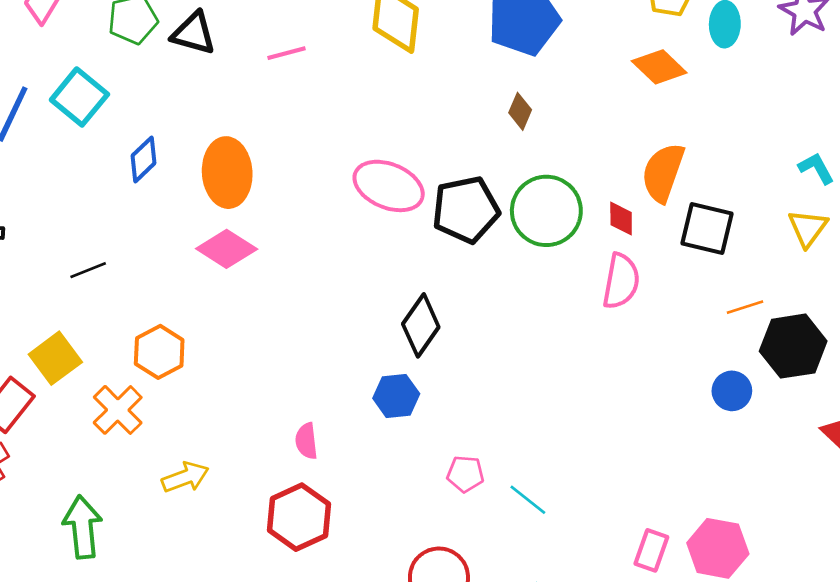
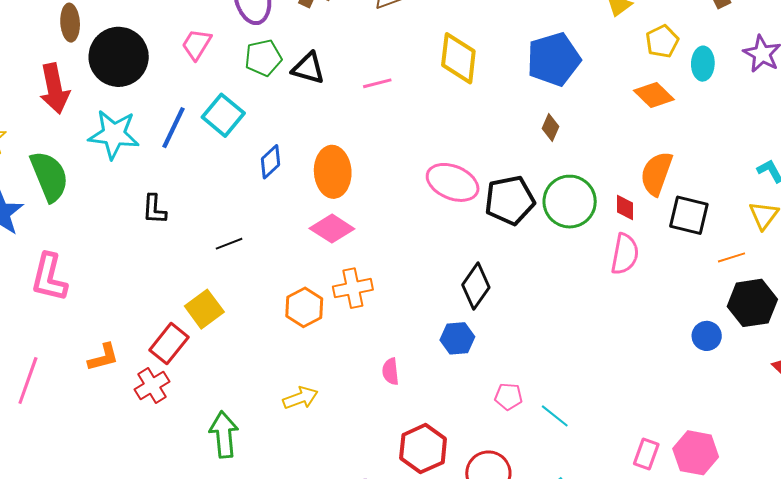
orange line: (745, 307) -> (731, 257), moved
orange hexagon: (159, 352) -> (304, 307), moved
orange cross: (118, 410) -> (353, 288), moved, turned 33
red hexagon: (299, 517) -> (423, 449), moved

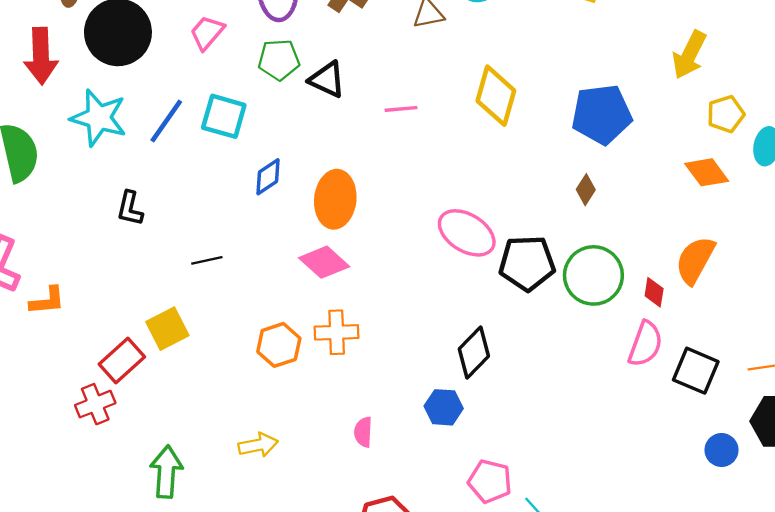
cyan square: (223, 115) -> (224, 116), turned -33
black square: (689, 215) -> (696, 371), moved
orange L-shape: (103, 357) -> (47, 301), moved
pink pentagon: (508, 397) -> (490, 481), size x1.4

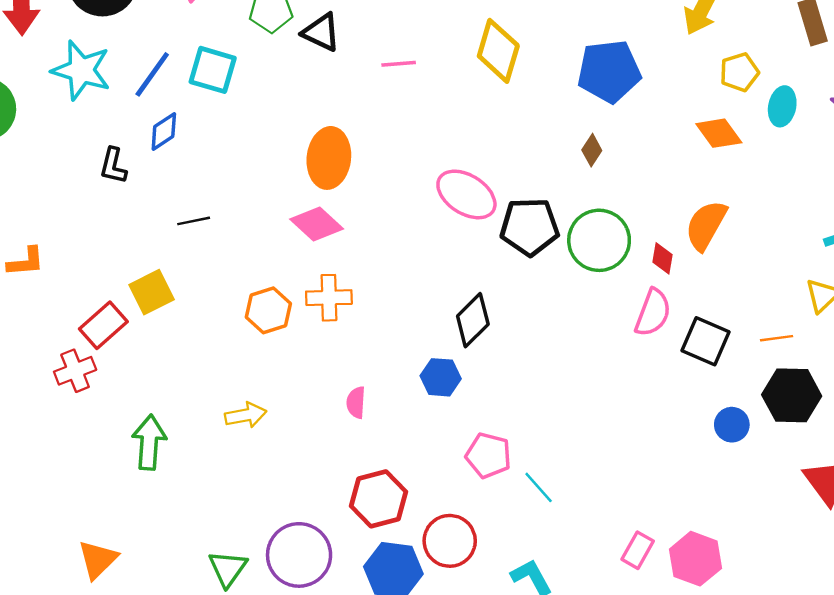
blue diamond: (268, 177) -> (164, 131), moved

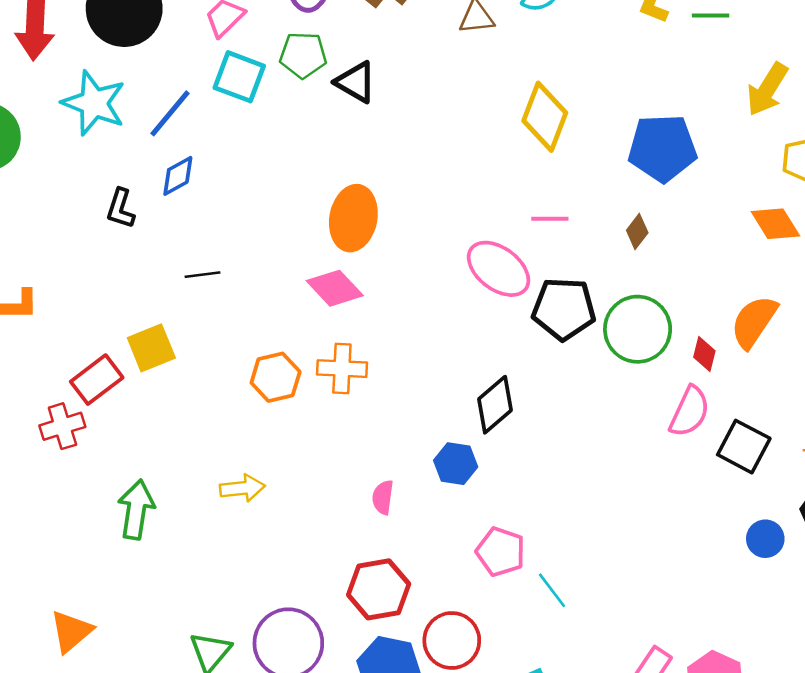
pink line: (399, 64) -> (550, 219), moved
cyan square: (213, 70) -> (239, 77), moved
pink semicircle: (356, 402) -> (383, 497), moved

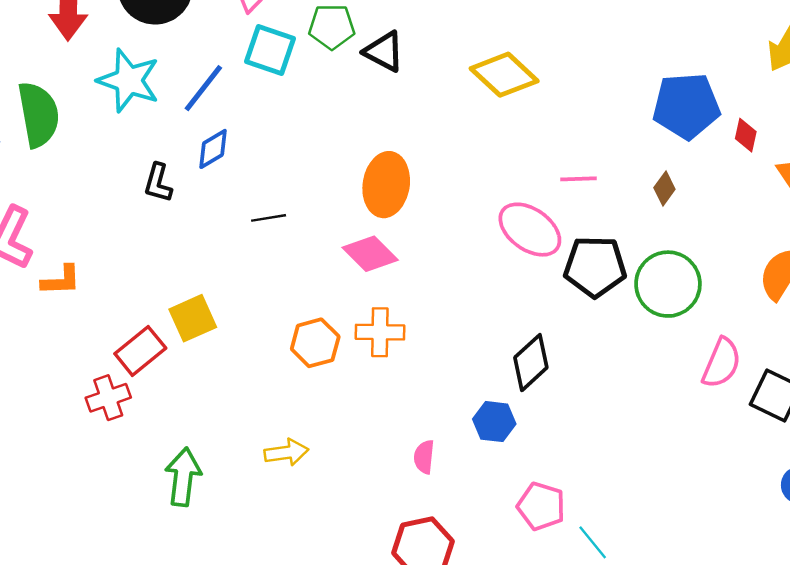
yellow diamond: (545, 117) -> (504, 75), moved, turned -66
black line: (202, 275) -> (269, 218), moved
red diamond: (704, 354) -> (746, 135), moved

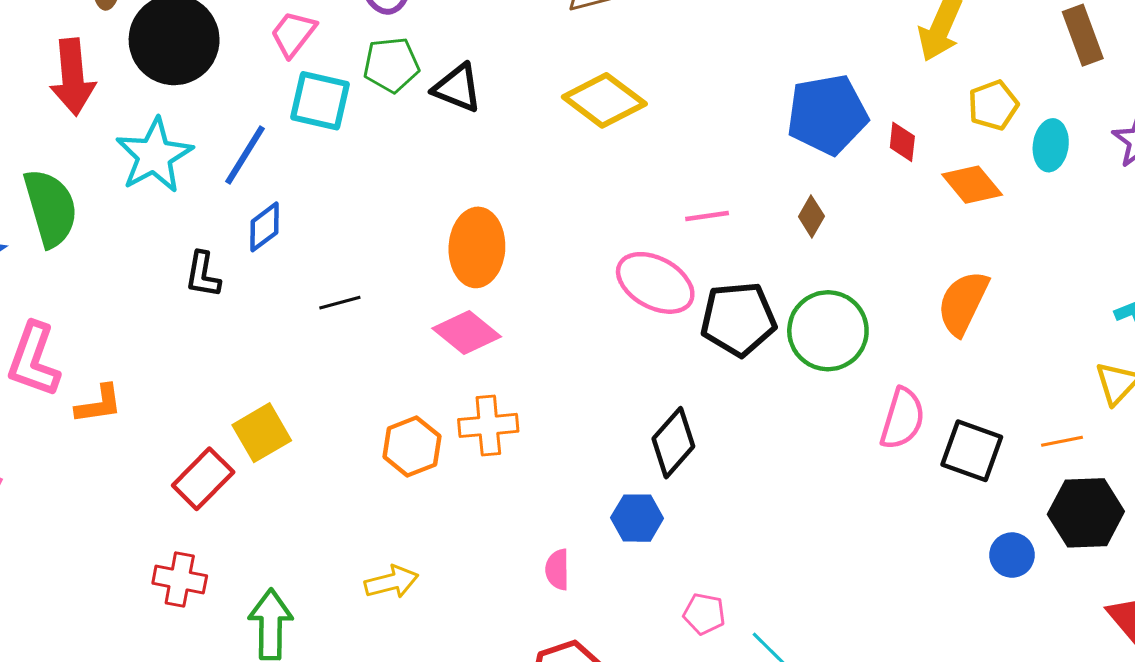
cyan star: (129, 80) -> (154, 156), turned 30
red cross: (108, 398) -> (180, 579), moved, turned 36
pink pentagon: (541, 506) -> (704, 614), size x0.7

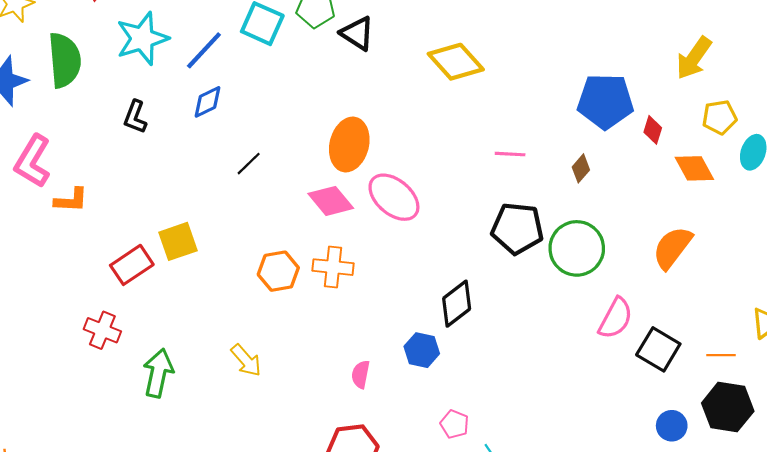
black L-shape: (203, 275) -> (135, 117), moved
pink ellipse: (655, 283) -> (394, 197), moved
black line: (340, 303) -> (249, 164), turned -40
yellow arrow: (391, 582) -> (246, 360), turned 52

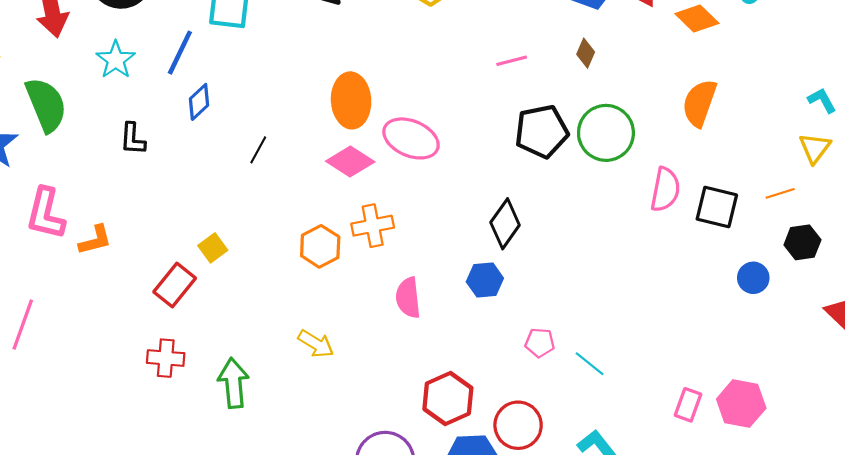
cyan star: (142, 39) -> (116, 60), size x0.7
yellow square: (178, 241) -> (213, 248), size x0.7
pink semicircle: (361, 374) -> (408, 298), moved, size x1.4
black hexagon: (728, 407) -> (802, 242), size x0.7

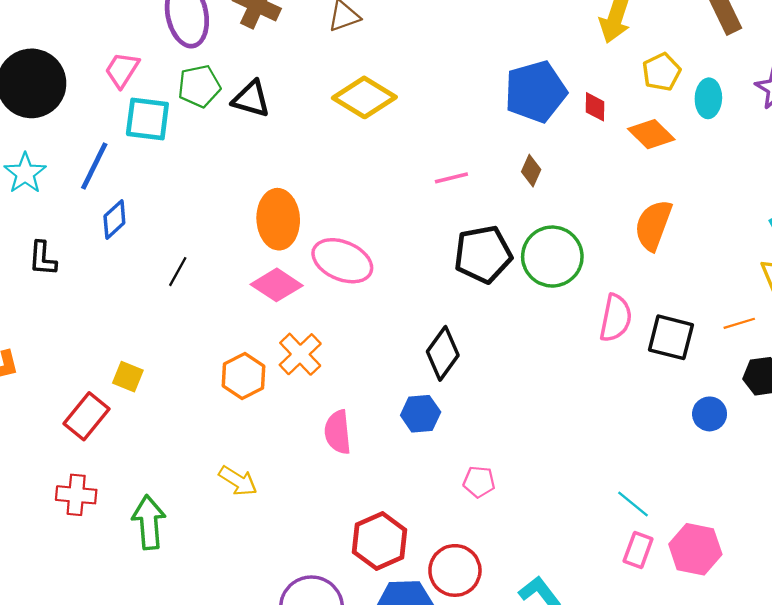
orange cross: (373, 226) -> (300, 354), turned -33
yellow square: (213, 248) -> (128, 377), turned -32
cyan line: (590, 364) -> (633, 504), moved

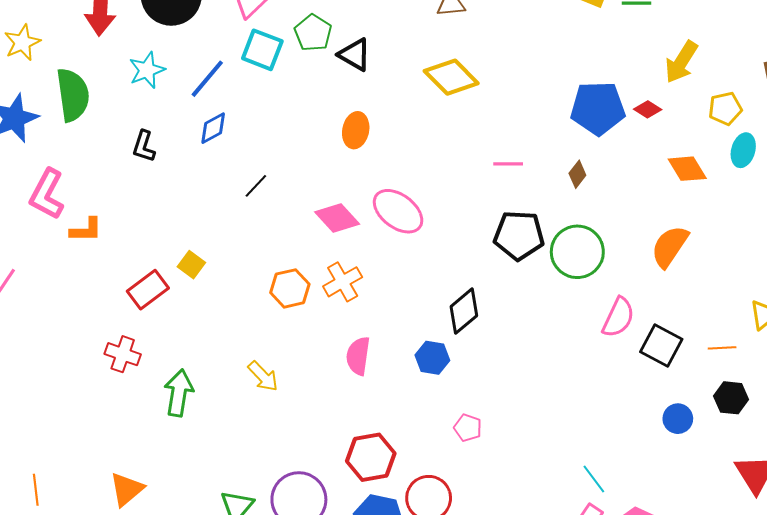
yellow pentagon: (662, 72) -> (725, 108), moved
green pentagon: (199, 86) -> (313, 33), turned 30
red diamond: (595, 107) -> (648, 109), moved, turned -72
orange ellipse: (278, 219) -> (356, 130), moved, size x0.7

